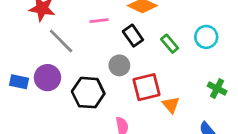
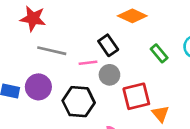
pink line: (99, 21) -> (88, 63), moved
black rectangle: (133, 36) -> (108, 45), moved
gray line: (61, 41) -> (52, 51), turned -32

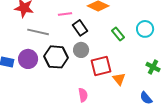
pink line: (88, 63) -> (65, 14), moved
black hexagon: (79, 102) -> (56, 57), moved

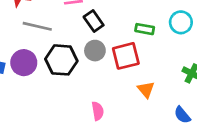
green rectangle: (118, 34) -> (145, 29), turned -40
red square: (101, 66) -> (126, 56), moved

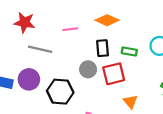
black rectangle: (94, 21) -> (103, 48), moved, turned 30
black hexagon: (61, 60) -> (60, 92), moved

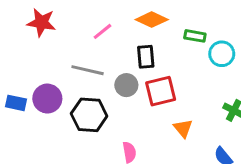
pink line: (70, 29) -> (103, 31), turned -32
gray line: (40, 49) -> (88, 70), moved
green rectangle: (129, 51) -> (195, 36), moved

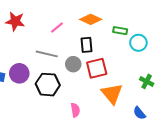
orange triangle: (183, 128) -> (112, 94), size x1.6

